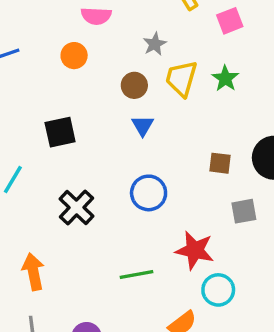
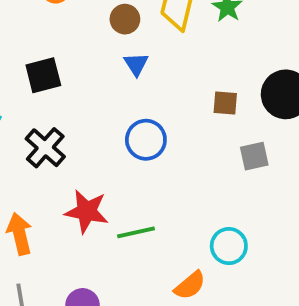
black cross: (76, 208) -> (45, 148), moved
red star: (195, 250) -> (87, 211), moved

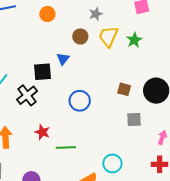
blue triangle: (136, 64) -> (63, 59), moved
black square: (43, 75) -> (42, 72), moved
red star: (87, 211) -> (42, 132), size x0.7

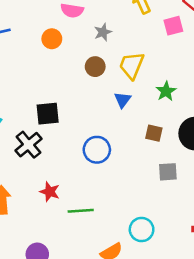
gray star: (96, 14) -> (103, 32), moved
green star: (134, 40) -> (166, 91), moved
blue triangle: (63, 59) -> (123, 100), moved

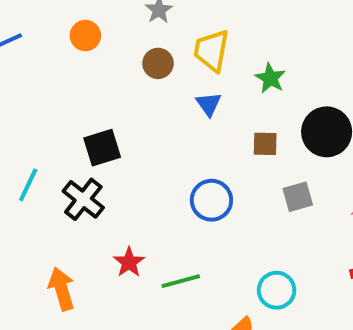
blue circle: (97, 150) -> (211, 200), moved
red star: (50, 192) -> (129, 262), turned 30

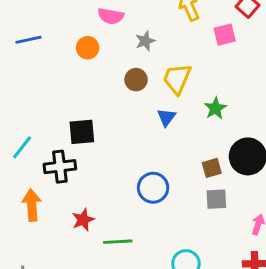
brown square: (265, 144) -> (212, 168), moved, turned -30
black cross: (83, 199) -> (60, 167), turned 32
orange arrow: (62, 289) -> (32, 205), moved

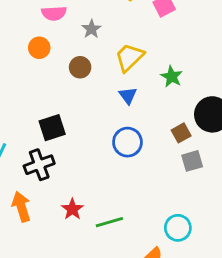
yellow trapezoid: (177, 79) -> (129, 57), turned 36
brown circle: (136, 80) -> (80, 67), moved
blue circle: (153, 188) -> (127, 142), moved

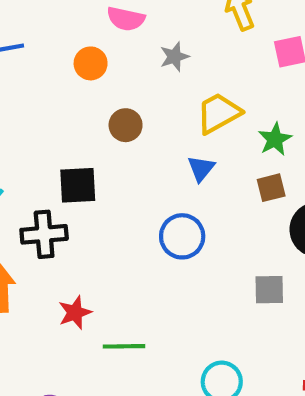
brown circle: (80, 67) -> (126, 125), moved
green star: (172, 77) -> (275, 139), moved
brown square: (181, 133) -> (271, 188), moved

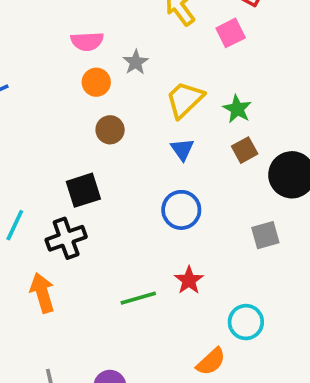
orange circle: (91, 63) -> (96, 82), moved
red star: (75, 313) -> (189, 280), moved
green line: (124, 346) -> (138, 298), moved

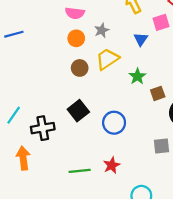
yellow trapezoid: (185, 100) -> (107, 59), moved
green star: (237, 109) -> (137, 76), moved
blue triangle: (182, 149) -> (141, 39), moved
black square: (83, 190) -> (78, 111), moved, turned -30

